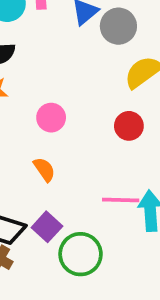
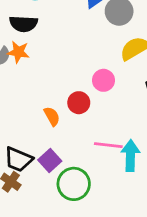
pink circle: (51, 118) -> (103, 80), moved
red circle: (129, 126) -> (79, 103), moved

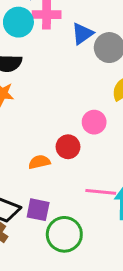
orange semicircle: (52, 116) -> (39, 162), turned -72
purple square: (50, 161) -> (38, 210), turned -35

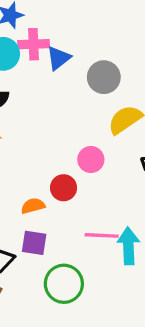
blue triangle: (82, 34) -> (59, 58), moved
purple square: (38, 210) -> (34, 243), moved

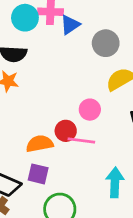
orange semicircle: (33, 206) -> (40, 144), size x1.4
pink line: (102, 235) -> (81, 141), moved

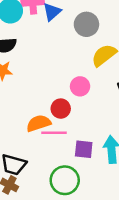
pink line: (81, 141) -> (54, 133), moved
purple square: (38, 174) -> (84, 149), moved

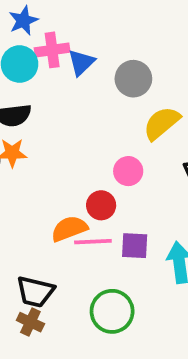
purple square: (84, 149) -> (135, 246), moved

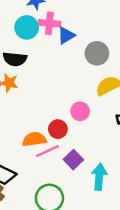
pink line: (93, 242) -> (47, 151), turned -35
purple square: (135, 246) -> (73, 160), turned 30

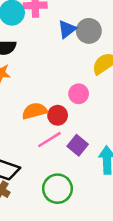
blue triangle: (66, 35) -> (67, 29), moved
orange semicircle: (34, 139) -> (35, 111), moved

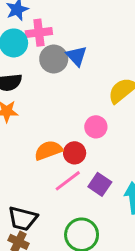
blue triangle: (67, 29) -> (77, 56), turned -30
gray circle: (89, 31) -> (54, 59), moved

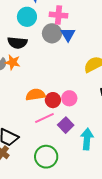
pink cross: (39, 33) -> (59, 15), moved
pink circle: (96, 127) -> (69, 98), moved

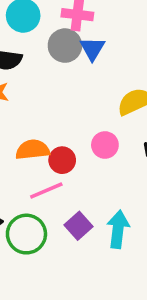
pink circle: (69, 98) -> (105, 145), moved
purple square: (66, 125) -> (78, 226), moved
green circle: (46, 157) -> (26, 234), moved

